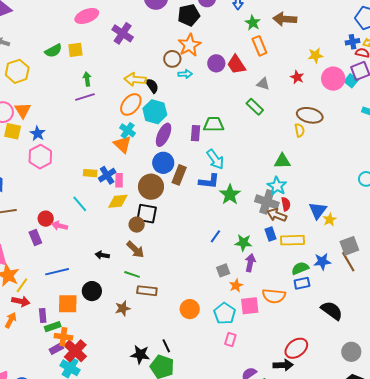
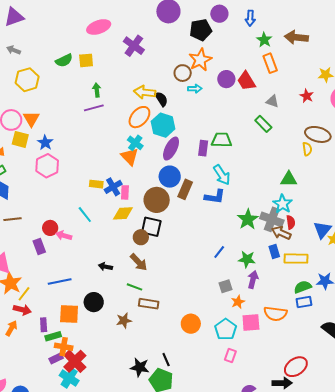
green star: (230, 195) -> (248, 219), moved

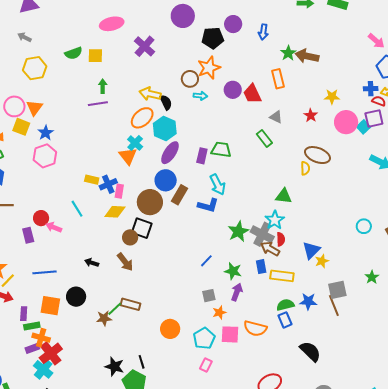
green star: (264, 40) -> (288, 53), moved
green line: (134, 287) -> (115, 309), moved, turned -70
blue rectangle: (304, 302) -> (285, 320), turned 70

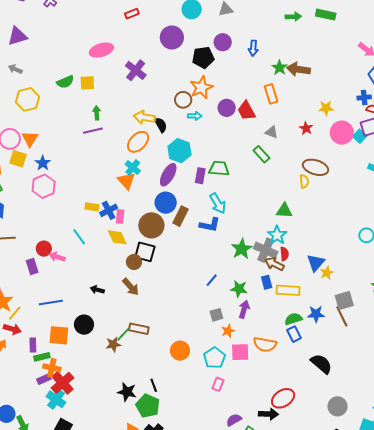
cyan hexagon: (165, 129) -> (179, 151), moved
yellow diamond: (115, 212) -> (117, 237), turned 65

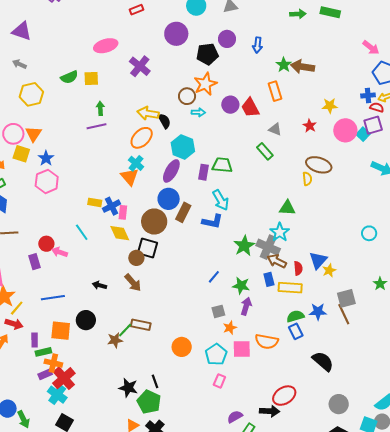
purple triangle: (17, 36) -> (22, 31), turned 35
red semicircle: (284, 254) -> (298, 268), moved

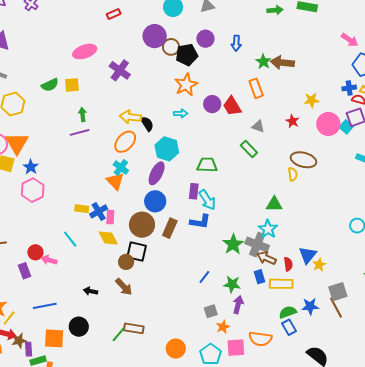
brown circle: (187, 96) -> (171, 47), moved
orange triangle: (33, 134) -> (17, 143), size x1.4
purple rectangle: (203, 172) -> (194, 191), moved
brown rectangle: (183, 212) -> (170, 228), moved
brown star: (115, 340) -> (19, 341), moved

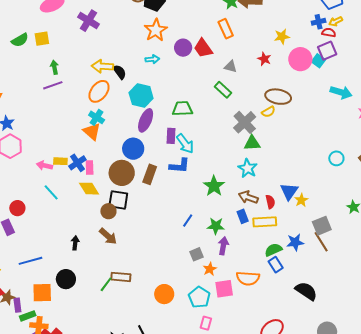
purple ellipse: (157, 173) -> (146, 120), moved
yellow semicircle: (293, 174) -> (268, 112), turned 72
gray cross: (257, 245) -> (245, 122), moved, turned 30
pink arrow: (49, 260) -> (45, 166), moved
black arrow: (91, 291) -> (75, 243), turned 88

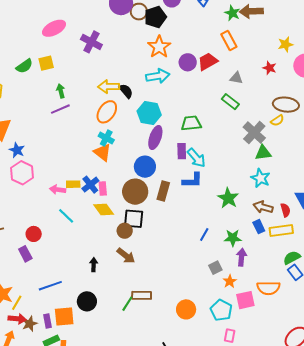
red trapezoid: (203, 48) -> (208, 61), turned 100
cyan arrow: (152, 59) -> (158, 76), size x1.6
purple rectangle: (17, 305) -> (48, 321), moved

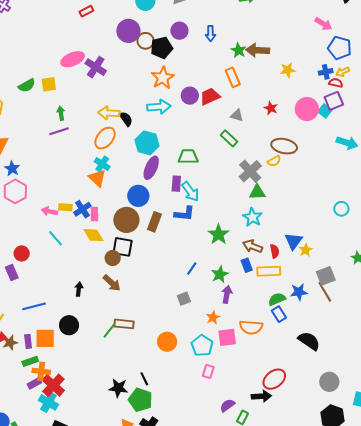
pink ellipse: (54, 28) -> (73, 59), moved
yellow star: (285, 44) -> (288, 70), moved
green star: (233, 238) -> (220, 274), turned -30
gray square: (215, 268) -> (184, 299), moved

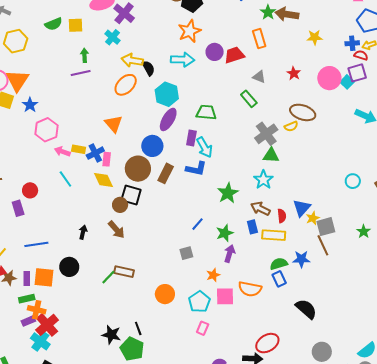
cyan cross: (102, 164) -> (113, 37), moved
pink hexagon: (15, 191) -> (46, 130), moved
gray square: (326, 276) -> (326, 227), moved
brown line: (325, 292) -> (323, 245), moved

